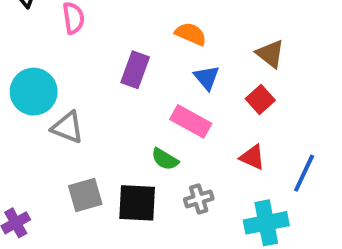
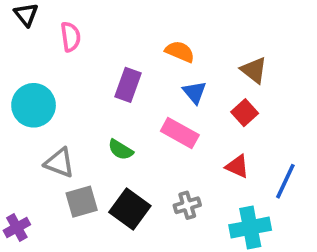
gray triangle: (67, 127) -> (59, 163), moved
green semicircle: (165, 159) -> (121, 150), moved
black square: (137, 203) -> (130, 209), turned 33

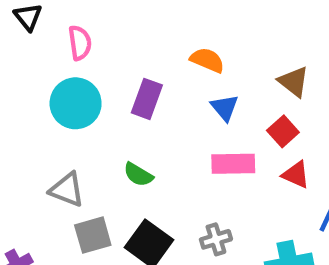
cyan circle: (34, 105) -> (76, 103), moved
pink rectangle: (180, 133) -> (233, 164), moved, turned -30
red triangle: (237, 166) -> (296, 175), moved

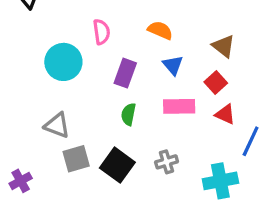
pink semicircle: (80, 43) -> (101, 32), moved
purple rectangle: (147, 99) -> (125, 73), moved
green semicircle: (138, 175) -> (128, 114), moved, turned 70

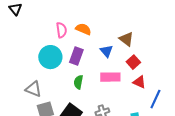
orange semicircle: (160, 30) -> (83, 29), moved
brown triangle: (224, 46) -> (126, 39), moved
cyan circle: (63, 62) -> (50, 57), moved

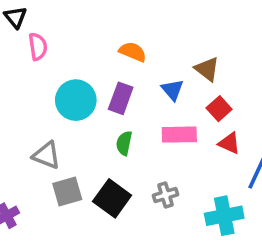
pink semicircle: (61, 30) -> (38, 47), moved

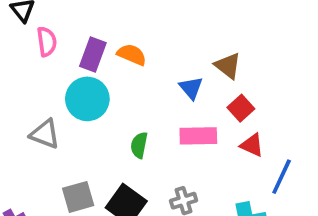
orange semicircle: (133, 52) -> (132, 55), moved
purple rectangle: (121, 98) -> (93, 55), moved
gray triangle: (46, 155) -> (45, 134), moved

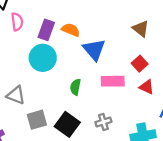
brown triangle: (228, 66) -> (141, 29), moved
blue triangle: (191, 88) -> (94, 50), moved, size x1.5
gray triangle: (45, 134) -> (16, 95), moved

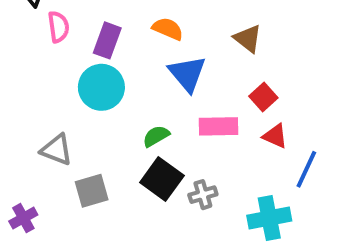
brown triangle: (141, 29) -> (248, 39), moved
orange semicircle: (71, 30) -> (168, 29), moved
green semicircle: (75, 87) -> (156, 136), turned 49
black square: (67, 124) -> (162, 179), moved

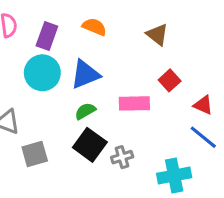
blue triangle: (187, 74) -> (85, 74), moved, turned 48
red triangle: (275, 136) -> (203, 105), moved
blue line: (306, 169) -> (203, 137), turned -76

